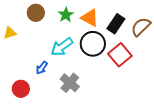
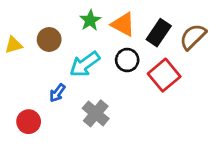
brown circle: (36, 13) -> (49, 39), moved
black circle: (93, 44) -> (127, 60), size x0.7

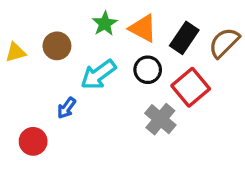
gray cross: (96, 113) -> (160, 119), moved

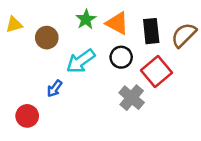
black rectangle: (184, 38) -> (151, 31), turned -40
yellow triangle: (16, 52) -> (14, 25), moved

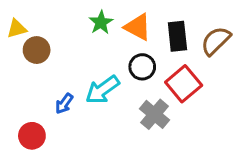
brown circle: (47, 38) -> (37, 50), moved
cyan arrow: (81, 61) -> (102, 90), moved

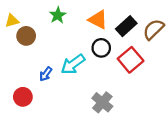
green star: (101, 22) -> (58, 15), moved
black rectangle: (177, 36) -> (126, 26), turned 54
gray cross: (154, 114) -> (102, 102), moved

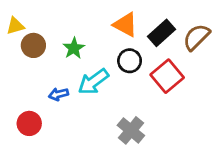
green star: (58, 15) -> (74, 48), moved
blue arrow: (46, 74) -> (58, 94), turned 40

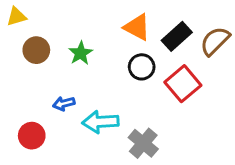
yellow triangle: (15, 26) -> (16, 17), moved
cyan arrow: (93, 82) -> (100, 122), moved, turned 32

